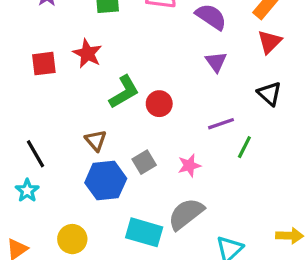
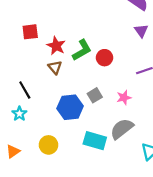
red star: (87, 54) -> (56, 46), moved
brown triangle: (96, 140) -> (55, 67), moved

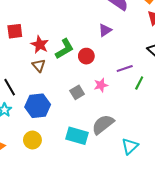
purple triangle: (141, 31) -> (105, 30), moved, turned 32
pink star: (124, 98) -> (101, 85), moved
blue hexagon: (70, 107) -> (38, 106), moved

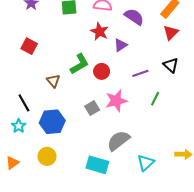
red square: (15, 31) -> (29, 46), turned 35
red star: (40, 45) -> (99, 31), moved
purple line: (125, 68) -> (140, 73), moved
pink star: (101, 85) -> (116, 101), size x1.5
cyan rectangle: (77, 136) -> (97, 165), moved

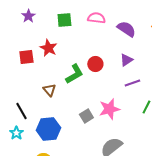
red star: (99, 31) -> (48, 48), moved
purple triangle: (120, 45) -> (126, 60), moved
red square: (29, 46) -> (26, 57), turned -35
red circle: (102, 71) -> (95, 64), moved

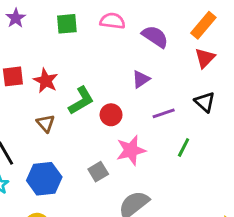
red star: (48, 48) -> (46, 81), moved
purple triangle: (126, 60) -> (141, 79), moved
red circle: (95, 64) -> (111, 115), moved
gray square: (86, 116) -> (98, 172), moved

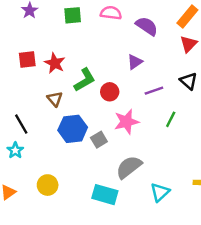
blue hexagon: (44, 179) -> (73, 129), moved

